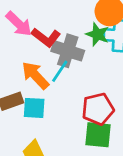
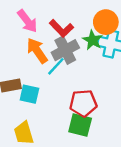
red L-shape: (46, 37) -> (61, 28), moved
gray cross: (68, 51) -> (65, 50), turned 36
orange arrow: (35, 75) -> (37, 51), moved

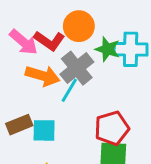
orange circle: (106, 22) -> (79, 26), moved
red L-shape: (61, 28) -> (49, 41), moved
orange arrow: (37, 51) -> (43, 76), turned 152

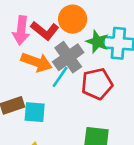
pink arrow: (23, 42) -> (21, 30), turned 52
red pentagon: (112, 128) -> (97, 84), moved

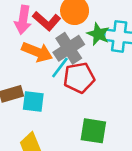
red pentagon: (97, 84) -> (79, 78), moved

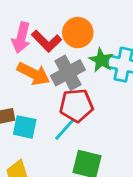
cyan line: (60, 67) -> (64, 130), moved

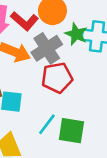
cyan line: (64, 130) -> (47, 124), moved

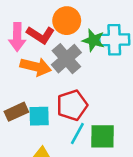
red pentagon: (57, 78) -> (72, 105), moved

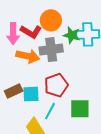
gray cross: (66, 59) -> (51, 50), turned 35
cyan line: (77, 133) -> (50, 111), moved

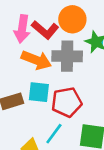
cyan square: (31, 94) -> (39, 92), moved

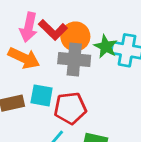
orange circle: (72, 19) -> (75, 36), moved
orange arrow: (36, 60) -> (24, 58), moved

